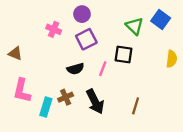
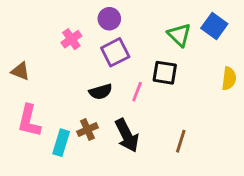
pink cross: (54, 29) -> (71, 39), turned 32

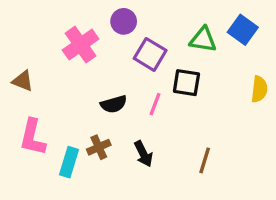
green triangle: (179, 35) -> (203, 40), turned -35
pink cross: (71, 39) -> (81, 45), size x1.5
purple square: (115, 52) -> (150, 54), moved, turned -32
black arrow: (127, 135) -> (143, 154), size x0.7

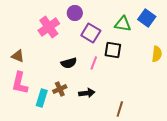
brown triangle: (23, 81) -> (18, 56), moved
black arrow: (143, 154) -> (87, 93), turned -70
brown line: (205, 160) -> (120, 109), moved

